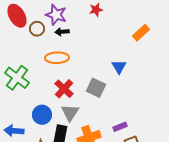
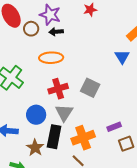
blue triangle: (119, 67) -> (122, 57), moved
red cross: (64, 89) -> (58, 89), turned 30

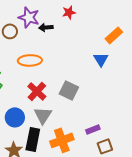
black arrow: (56, 32) -> (46, 27), moved
red cross: (58, 89) -> (37, 91), turned -30

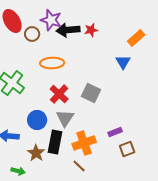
red star: (69, 12) -> (91, 30), moved
black arrow: (46, 27) -> (68, 30), size x1.6

